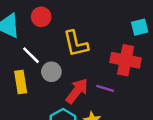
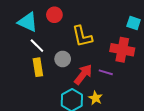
cyan square: (140, 27) -> (134, 23), turned 32
white line: (31, 55) -> (37, 46), moved

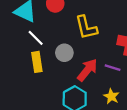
yellow star: (96, 98) -> (111, 96), moved

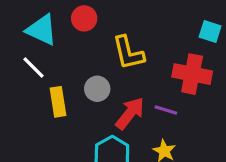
white line: (36, 38) -> (33, 67), moved

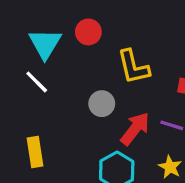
cyan triangle: (42, 30) -> (45, 44), turned 36
yellow rectangle: (58, 102) -> (35, 152), moved

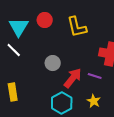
yellow L-shape: (133, 67) -> (77, 27), moved

